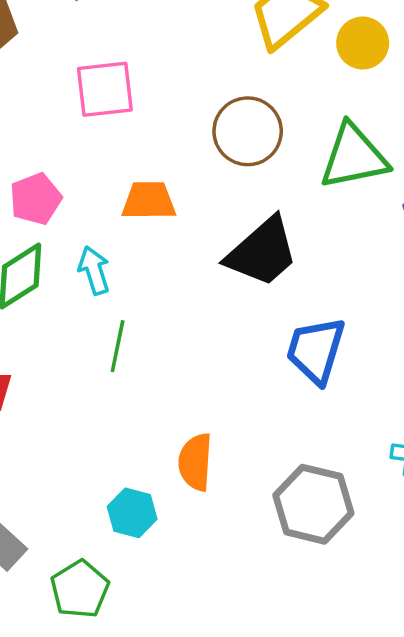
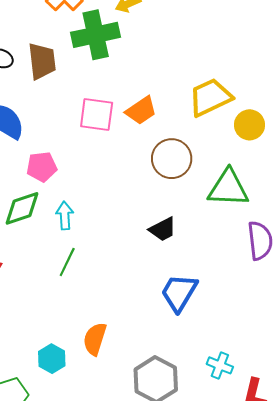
orange trapezoid: (149, 201) -> (141, 111), moved, turned 132
black trapezoid: (262, 252) -> (163, 229), size x0.6

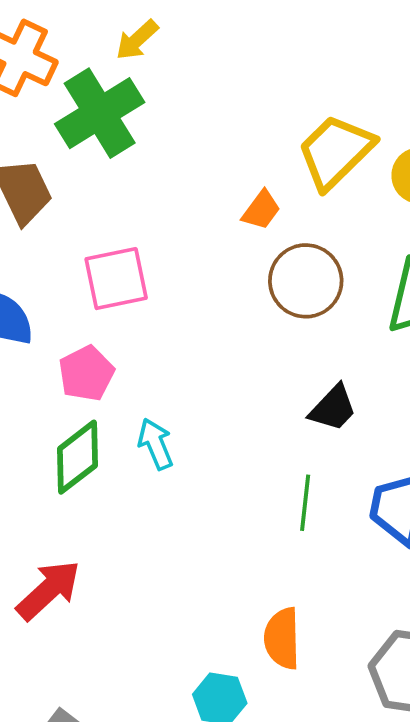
orange trapezoid: (141, 111) -> (261, 210), moved, size x0.7
pink square: (97, 114) -> (116, 279), moved
green line: (67, 262) -> (305, 503), moved

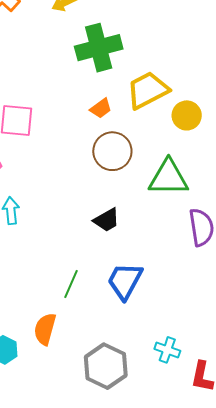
green cross: (100, 113) -> (99, 48), moved
green line: (305, 503) -> (71, 284), moved

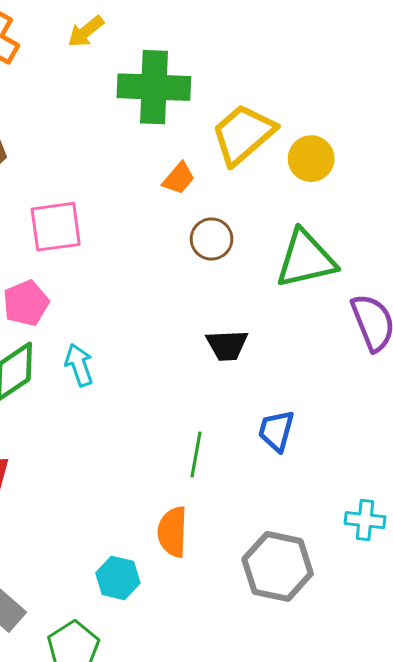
green cross: (99, 48) -> (154, 87), turned 30
brown circle: (112, 151) -> (212, 239), size x0.7
black trapezoid: (107, 220) -> (227, 345), turned 40
blue trapezoid: (125, 281) -> (276, 431), size x0.7

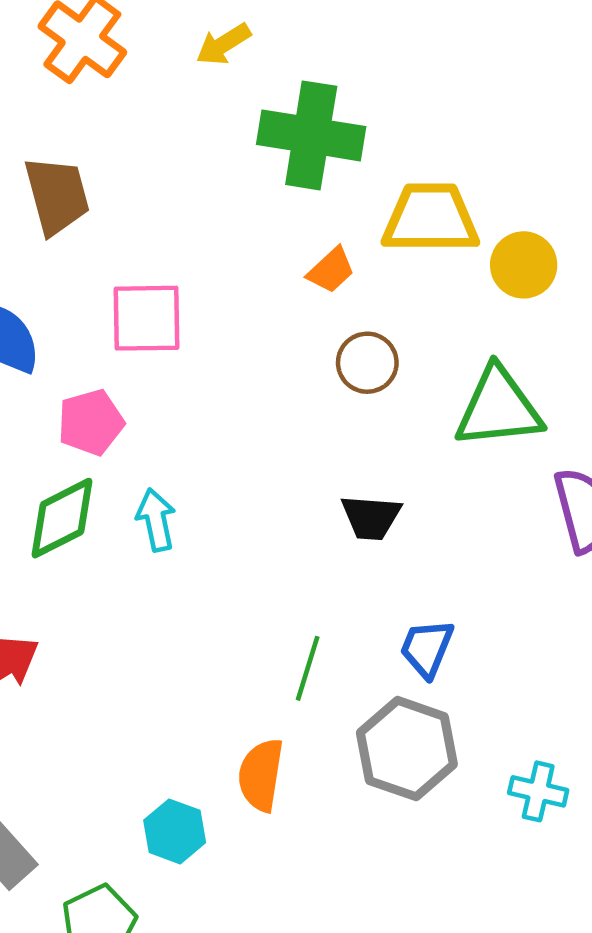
yellow trapezoid: (243, 134) -> (430, 218), turned 34
gray hexagon: (278, 566) -> (407, 749), moved

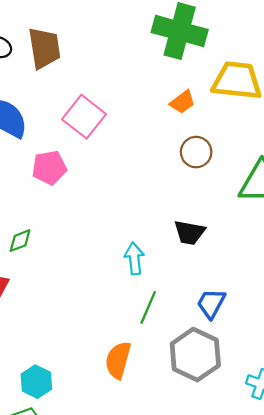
pink square: (146, 318) -> (84, 117), turned 33
green diamond: (62, 518) -> (20, 241), moved, size x0.6
cyan arrow: (156, 520) -> (134, 259), moved
cyan hexagon: (175, 831) -> (36, 382), moved

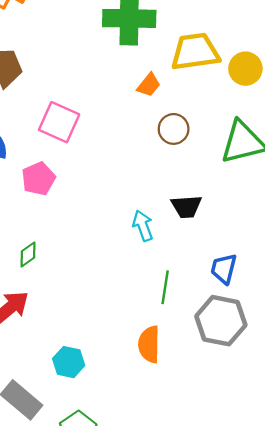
cyan arrow: (134, 259) -> (143, 226), moved
cyan hexagon: (36, 382) -> (69, 362), moved

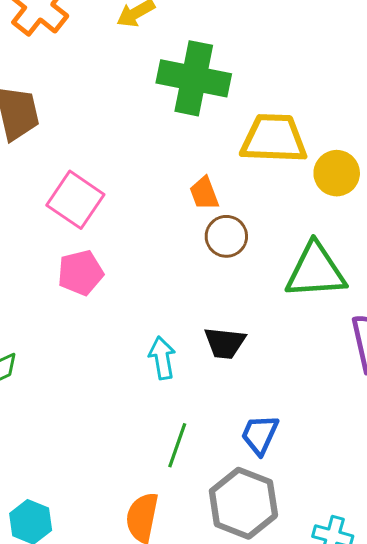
orange trapezoid: (149, 85) -> (204, 193), moved, turned 110
pink pentagon: (38, 179) -> (81, 273), moved

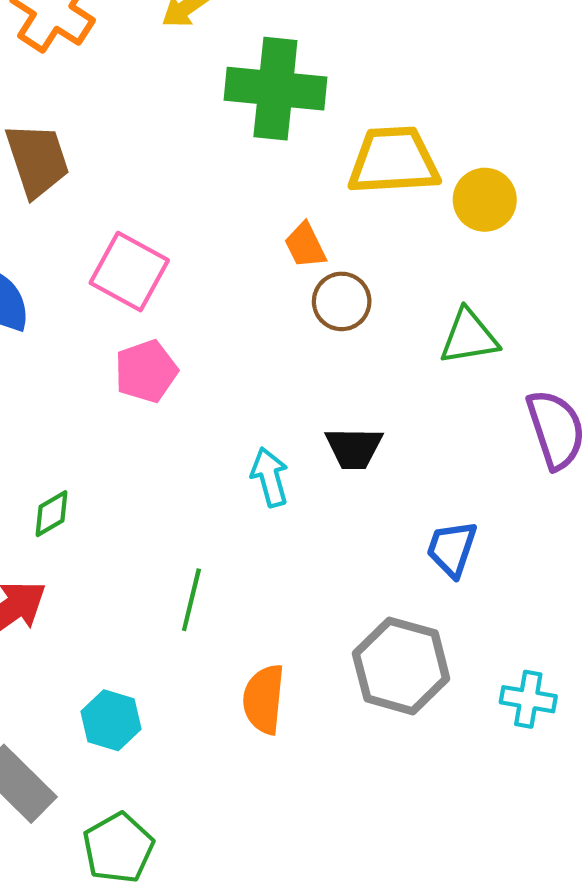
green triangle: (316, 271) -> (469, 337), size x0.7
blue trapezoid: (260, 435) -> (452, 549), moved
green line: (177, 445) -> (191, 600), moved

